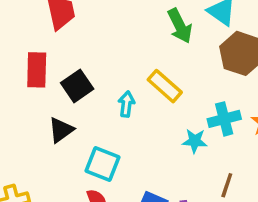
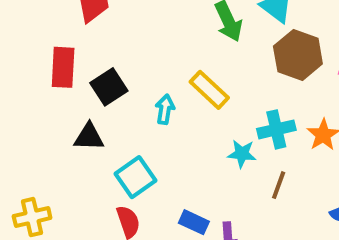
black triangle: (61, 130) -> (89, 137), turned 36
cyan square: (102, 164) -> (135, 177), turned 32
brown line: (227, 185) -> (279, 185), moved

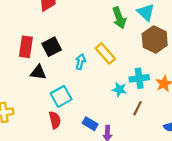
red rectangle: (63, 67) -> (26, 47), moved

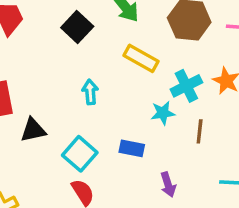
black square: (52, 47) -> (77, 27), moved
yellow rectangle: (105, 54) -> (141, 58), moved
blue rectangle: (90, 124) -> (132, 148), moved

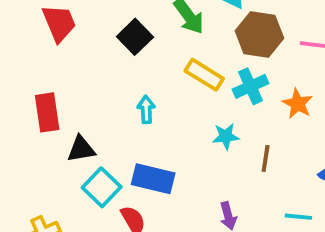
cyan cross: (186, 86) -> (251, 86), moved
blue rectangle: (132, 148) -> (153, 179), moved, size x1.5
cyan square: (80, 154) -> (102, 187), moved

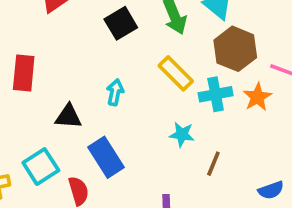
orange star: (298, 104) -> (257, 97), moved
black triangle: (81, 149) -> (68, 116), moved
blue rectangle: (153, 179) -> (106, 157), turned 30
cyan square: (102, 187) -> (41, 167), moved

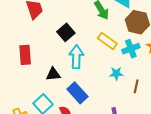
black square: (121, 23) -> (66, 32), moved
cyan arrow: (115, 92) -> (76, 57), size x1.6

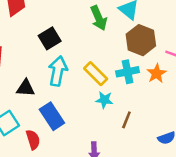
yellow rectangle: (107, 41) -> (96, 74), moved

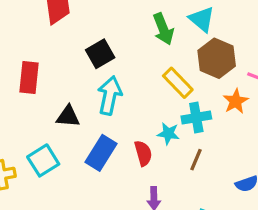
cyan cross: (128, 72) -> (196, 118), moved
yellow rectangle: (96, 74) -> (178, 83), moved
blue rectangle: (52, 116) -> (101, 153), turned 64
red semicircle: (33, 140) -> (143, 153), moved

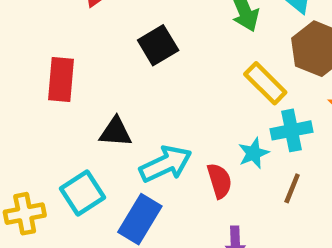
cyan arrow: (110, 95) -> (166, 164), moved, turned 54
cyan star: (168, 134) -> (254, 153), turned -30
blue rectangle: (101, 153) -> (140, 219), moved

